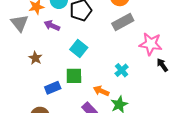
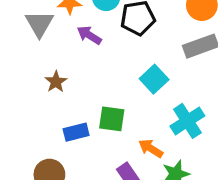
cyan square: (79, 49) -> (154, 79), moved
cyan cross: (122, 70) -> (187, 121), size x1.5

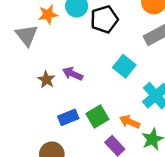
purple arrow: (89, 35) -> (73, 74), moved
green square: (112, 119) -> (97, 116), moved, turned -30

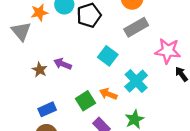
blue rectangle: (68, 117) -> (47, 109), moved
orange arrow: (130, 122) -> (108, 94), moved

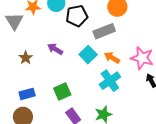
gray rectangle: (136, 27) -> (104, 31), moved
purple arrow: (63, 64) -> (55, 49), moved
orange arrow: (108, 94) -> (112, 58), moved

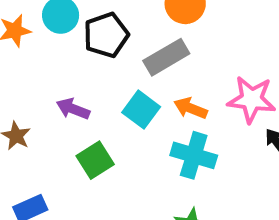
cyan cross: (110, 81) -> (194, 155), turned -30
green square: (62, 92) -> (95, 160), moved

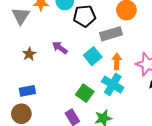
orange arrow: (191, 108) -> (117, 61), turned 56
green square: (95, 160) -> (85, 93), moved, turned -36

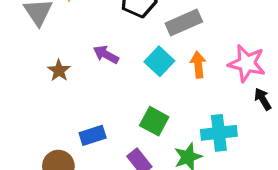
cyan cross: (113, 84) -> (219, 133), moved, turned -30
blue rectangle: (27, 91) -> (93, 135), moved

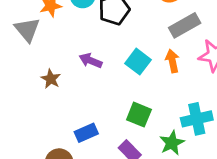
gray rectangle: (184, 23) -> (185, 25), moved

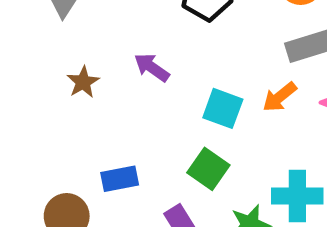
orange arrow: (172, 61) -> (280, 97), turned -130
cyan square: (138, 62) -> (223, 108), moved, turned -30

